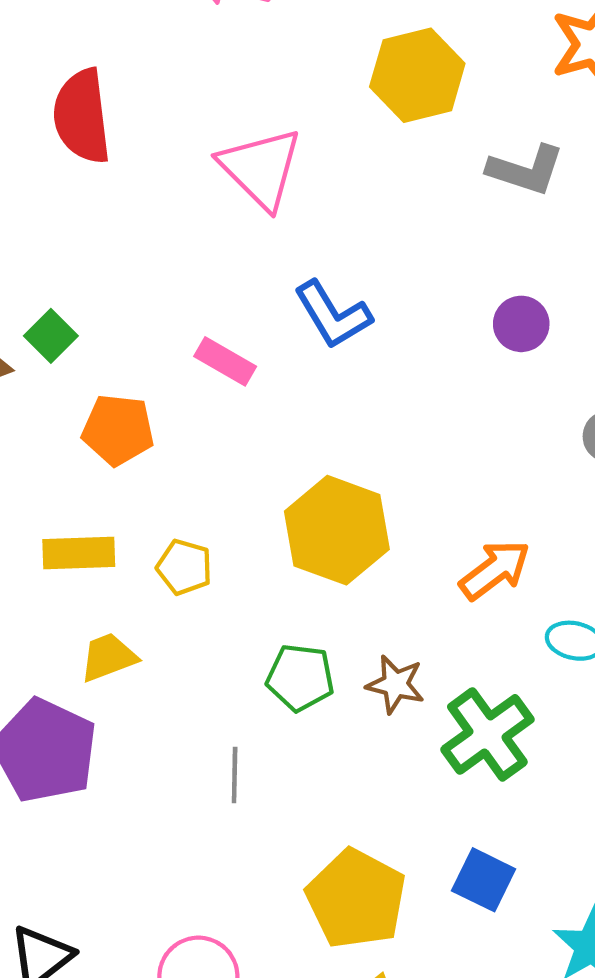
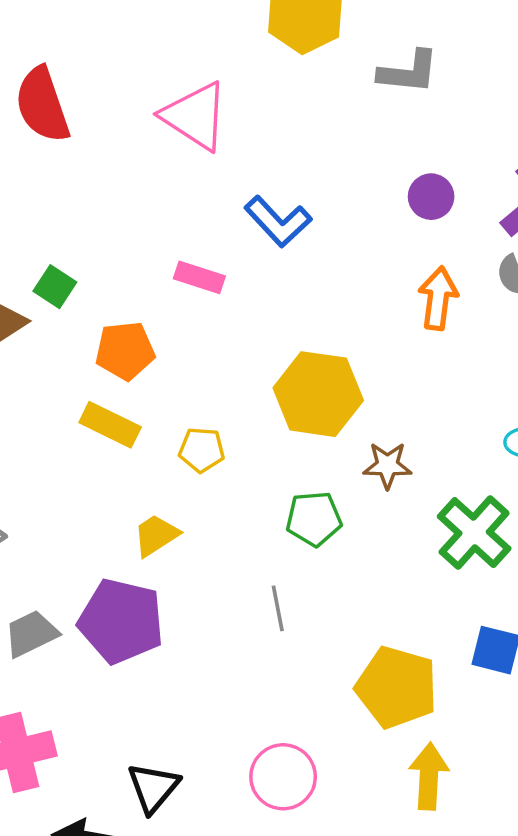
yellow rectangle: (79, 553) -> (110, 425), moved, turned 40
orange arrow: (495, 570) -> (438, 298), moved, turned -34
brown star: (395, 684) -> (387, 465), moved

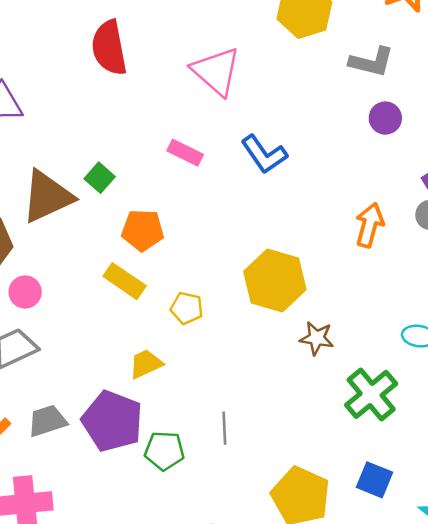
purple circle: (431, 197) -> (385, 118), moved
pink rectangle: (199, 277) -> (185, 153), moved
green pentagon: (314, 519) -> (164, 451), moved

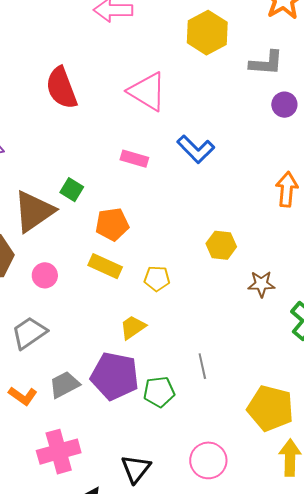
yellow hexagon: (275, 281) -> (221, 245), size x0.6
pink circle: (25, 292) -> (45, 275), moved

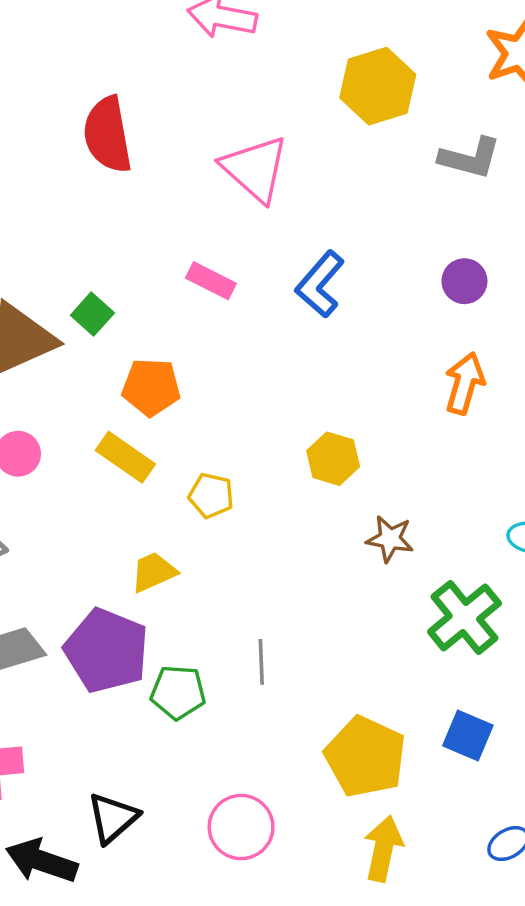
purple circle: (284, 105) -> (464, 281), moved
blue L-shape: (196, 149) -> (320, 284), turned 75

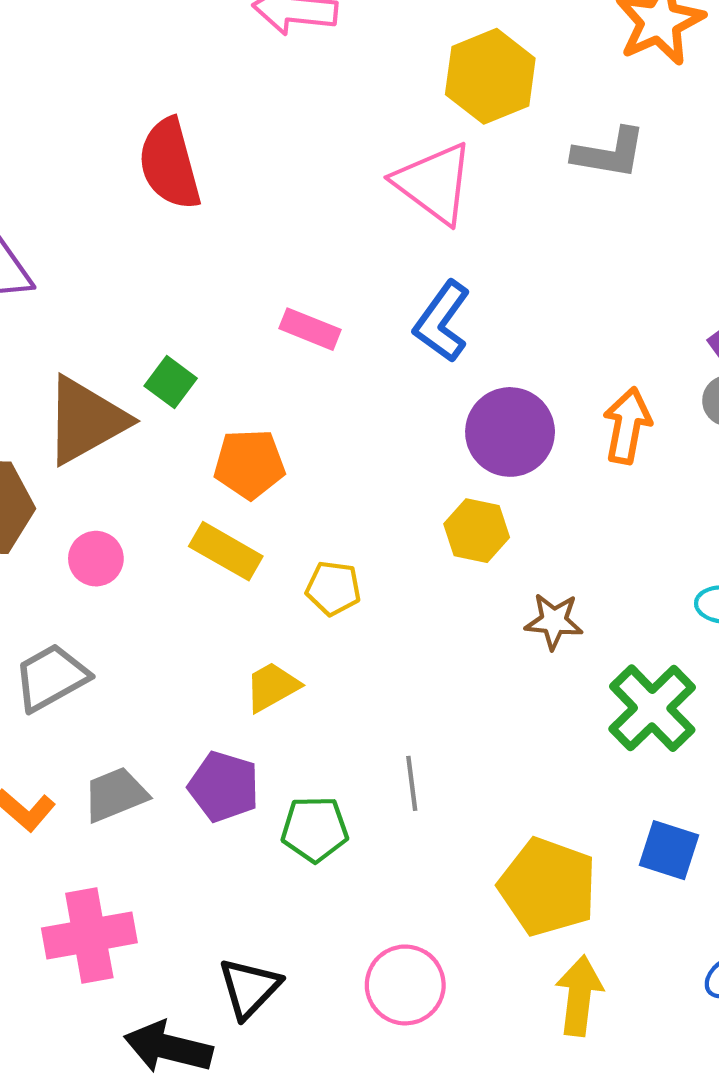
pink triangle: (255, 169) -> (434, 183), moved
purple circle: (464, 281) -> (510, 432), moved, size x1.6
purple pentagon: (106, 651) -> (224, 787), size x0.7

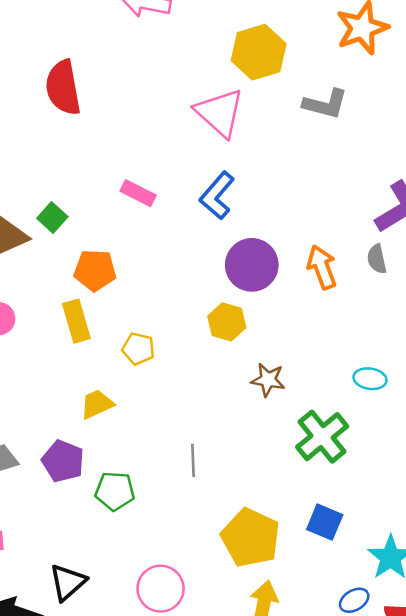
orange arrow: (627, 426) -> (322, 267), turned -36
yellow rectangle: (226, 551) -> (76, 321), turned 39
gray line: (412, 783) -> (193, 460), moved

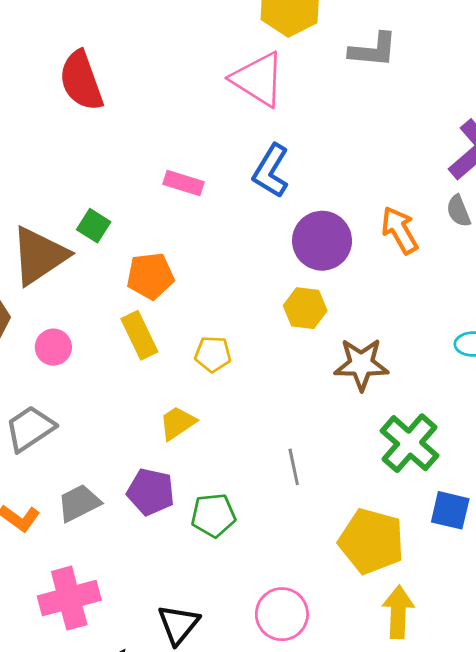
brown star: (268, 380) -> (361, 364), size x1.4
green cross: (322, 437) -> (410, 443), moved

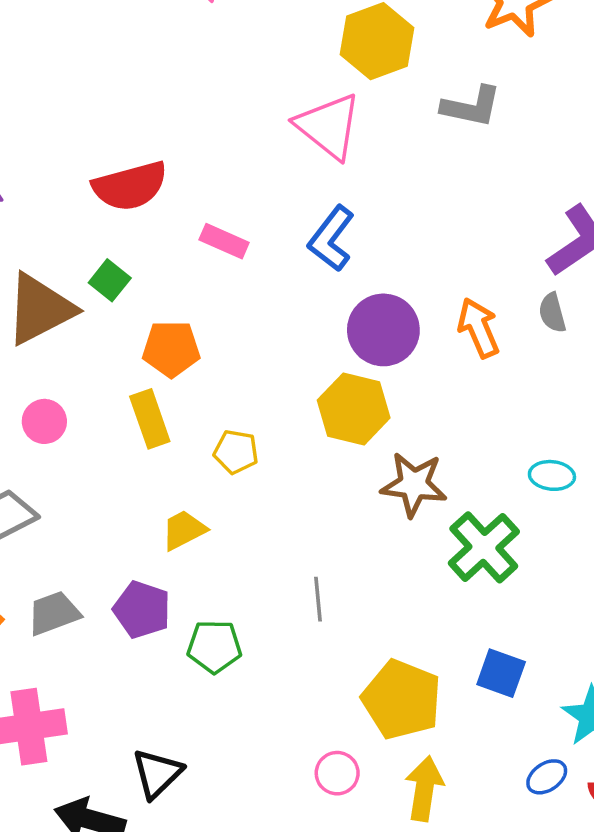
red semicircle: (81, 81) -> (130, 186), moved, turned -92
yellow hexagon: (305, 308) -> (354, 409), size x1.4
green cross: (410, 443) -> (484, 547), moved
pink circle: (282, 614) -> (337, 773), moved, size x0.7

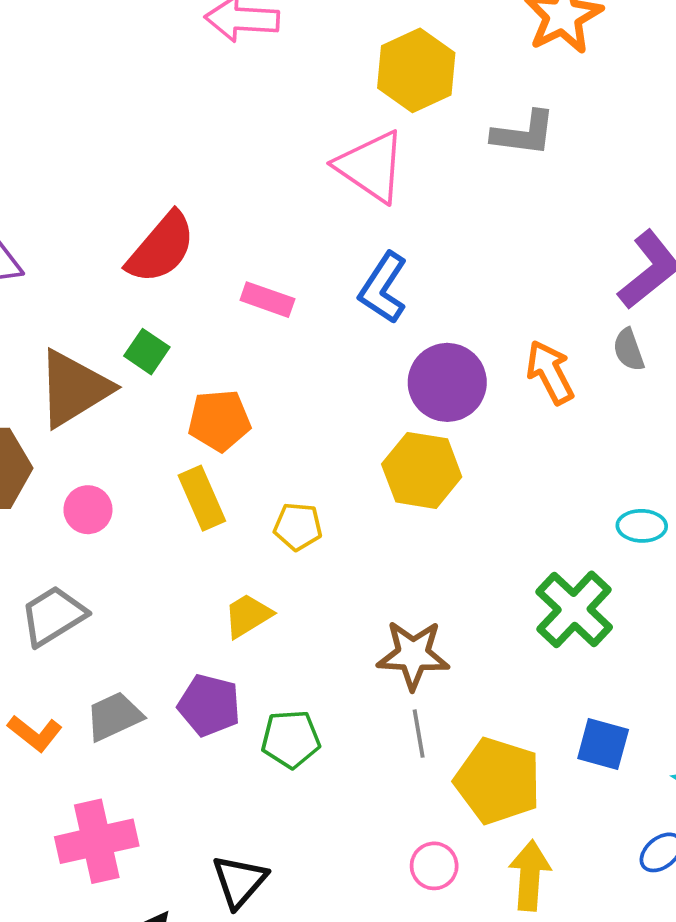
red semicircle: (130, 186) -> (161, 248), turned -30
brown star: (414, 484) -> (413, 655), moved
gray line: (318, 599) -> (419, 734), moved

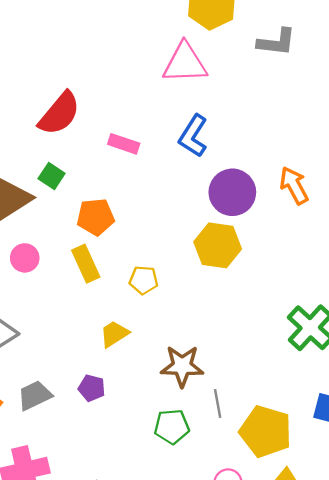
pink triangle: (371, 166) -> (185, 63), turned -36
pink circle: (88, 510) -> (25, 258), moved
brown star: (413, 655) -> (182, 366), moved
purple pentagon: (209, 705) -> (92, 388), size x0.7
green pentagon: (291, 739) -> (172, 427), moved

